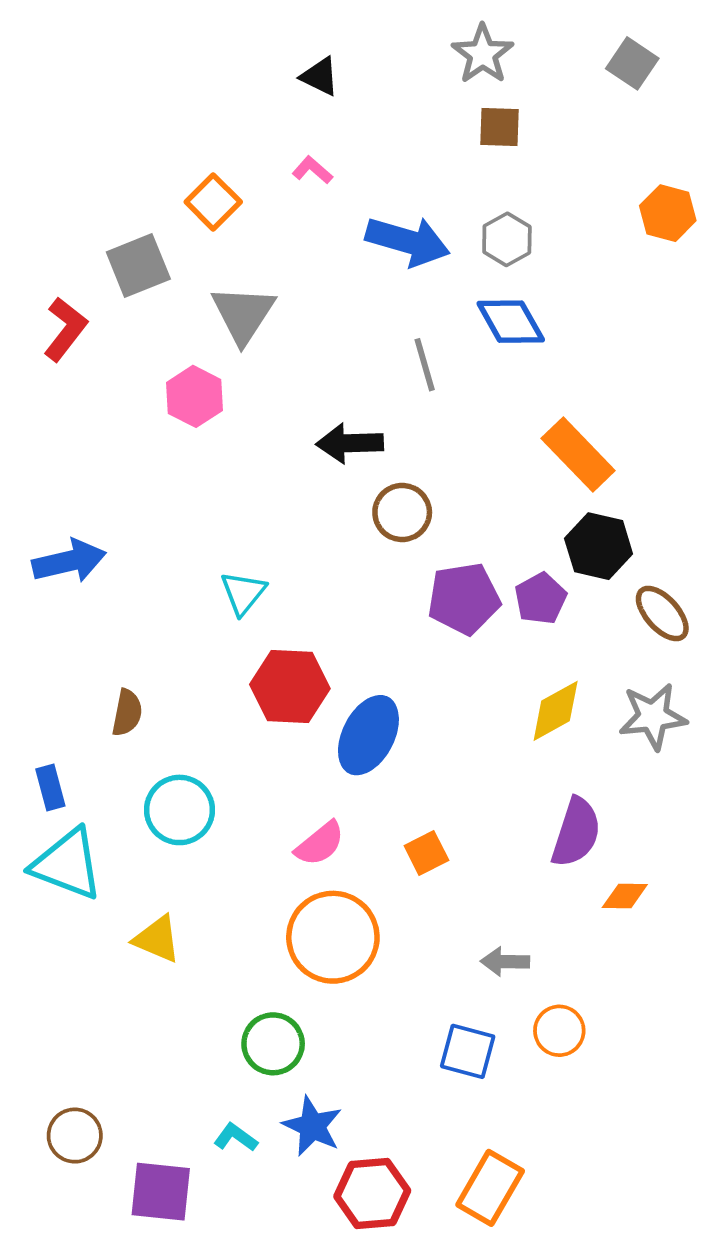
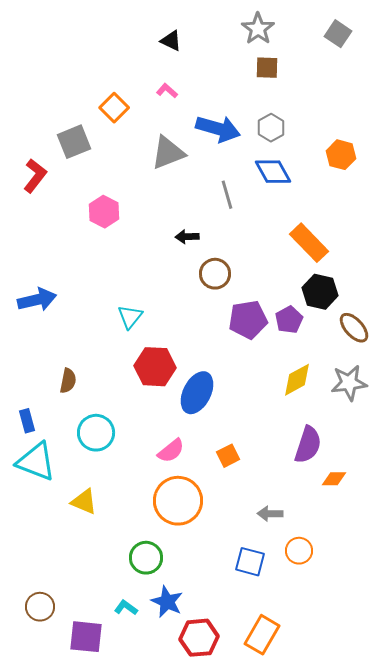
orange hexagon: (668, 213) -> (341, 155), moved
gray triangle: (243, 314) -> (168, 153), moved, turned 36
black arrow: (350, 443) -> (187, 237), size x0.7

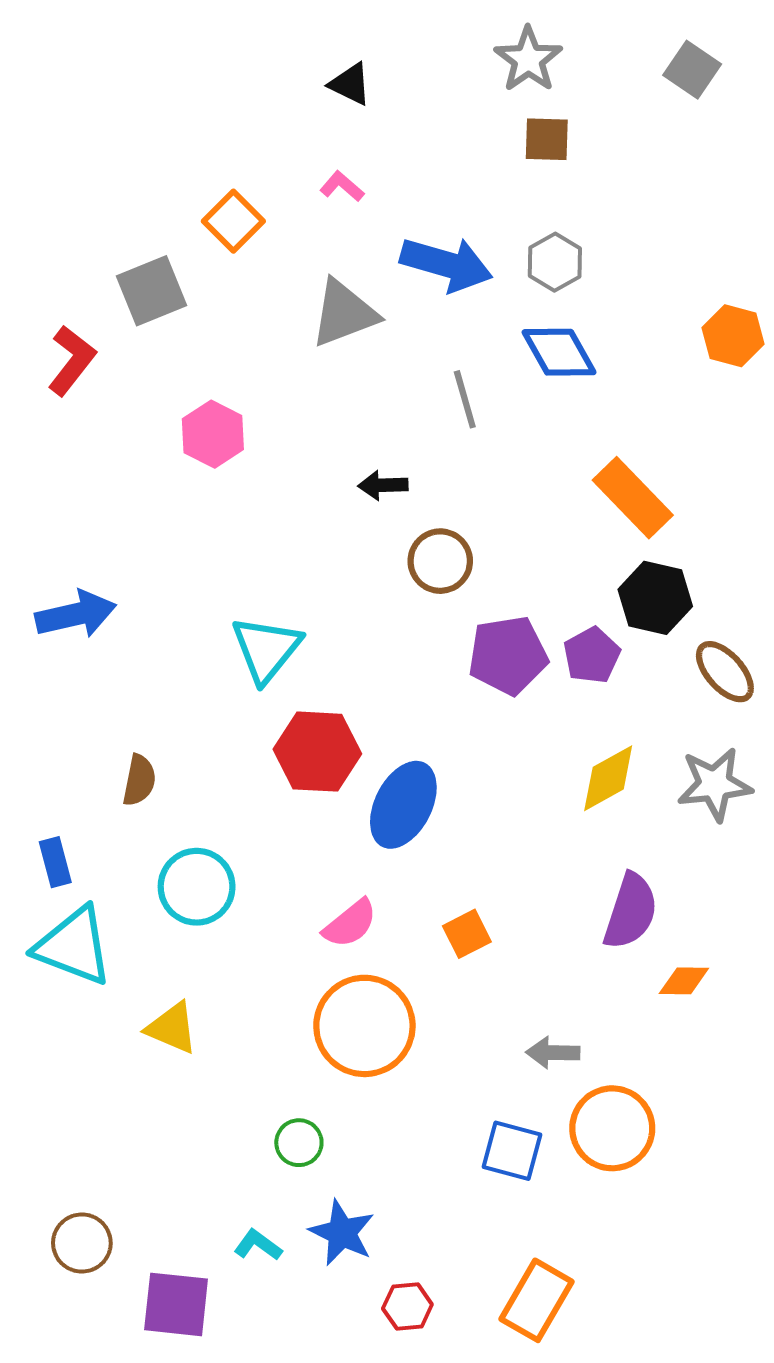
orange hexagon: (341, 155) -> (733, 336), moved
cyan triangle: (130, 317) -> (266, 649), size x1.4
orange circle: (299, 551) -> (612, 1128), size x1.5
green circle: (146, 558) -> (299, 1143), size x0.7
red hexagon: (199, 638) -> (407, 1306), size x0.6

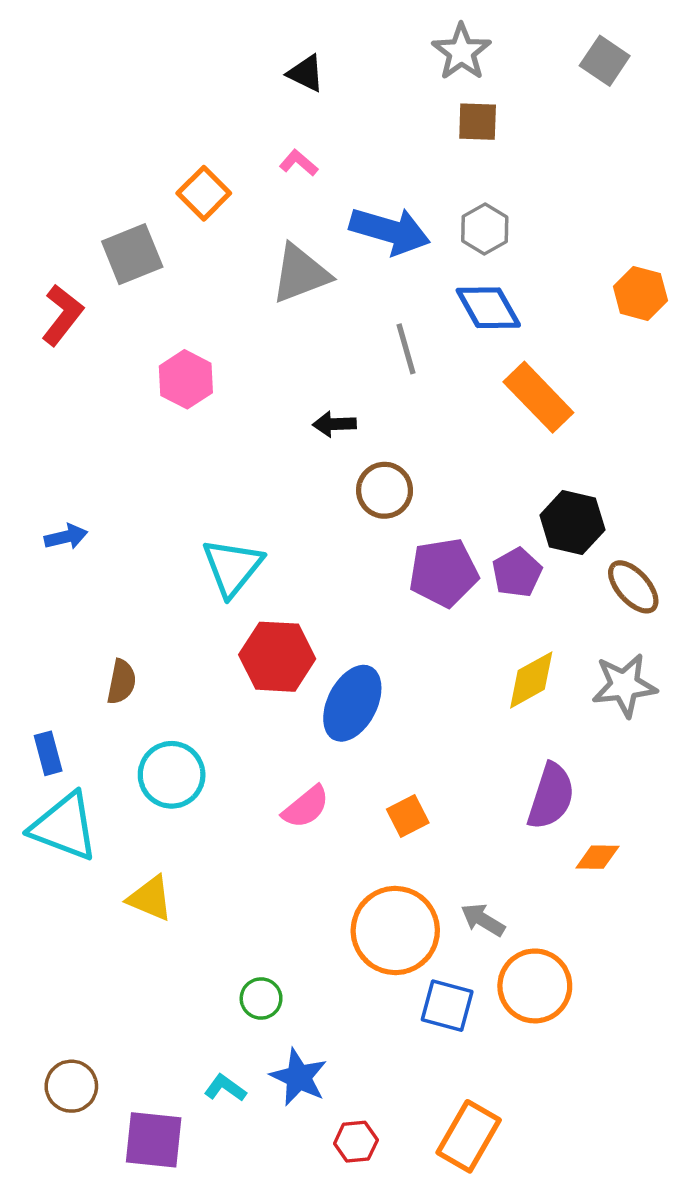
orange rectangle: (633, 498) -> (538, 397), moved
blue arrow: (76, 614) -> (66, 537), size x0.6
orange circle: (364, 1026) -> (395, 930), moved
gray arrow: (553, 1053) -> (483, 920), turned 30

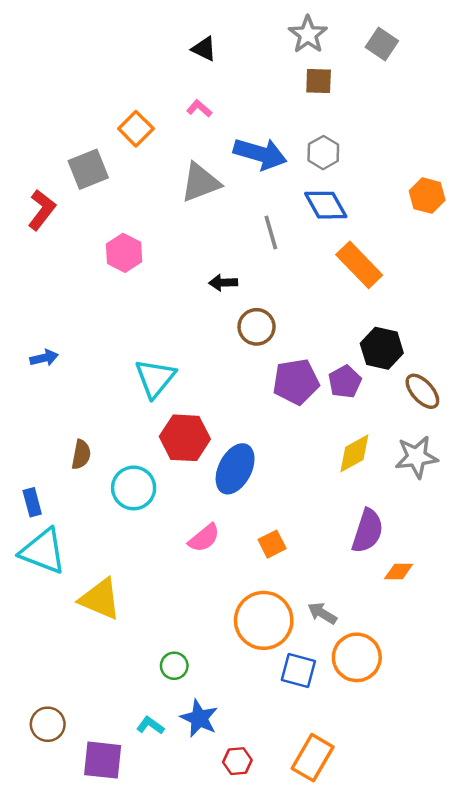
gray square: (605, 61) -> (382, 44), moved
cyan circle: (172, 775) -> (134, 488), moved
yellow triangle: (150, 898) -> (100, 599), size x1.4

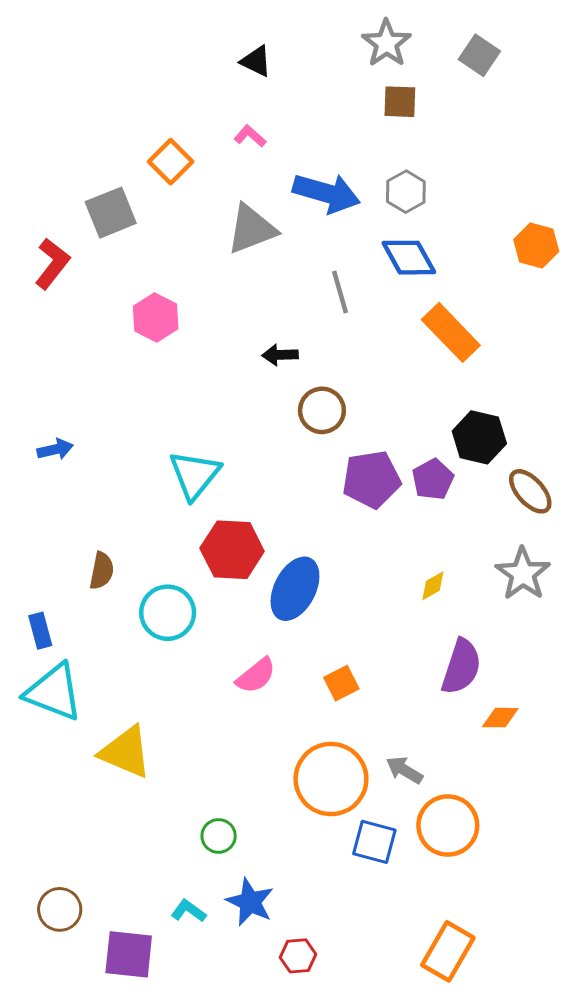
yellow diamond: (354, 453) -> (433, 586), moved, size x0.6
gray star: (416, 457) -> (523, 574), turned -30
orange rectangle: (313, 758) -> (448, 951), moved

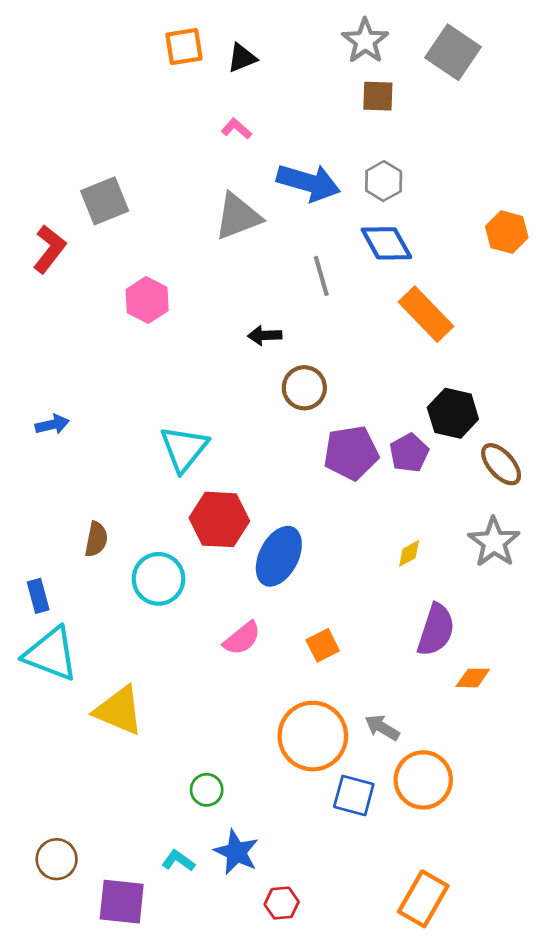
gray square: (479, 55) -> (453, 52), size x1.4
black triangle: (256, 61) -> (242, 58), turned -48
orange square: (171, 162) -> (184, 47), moved, turned 36

